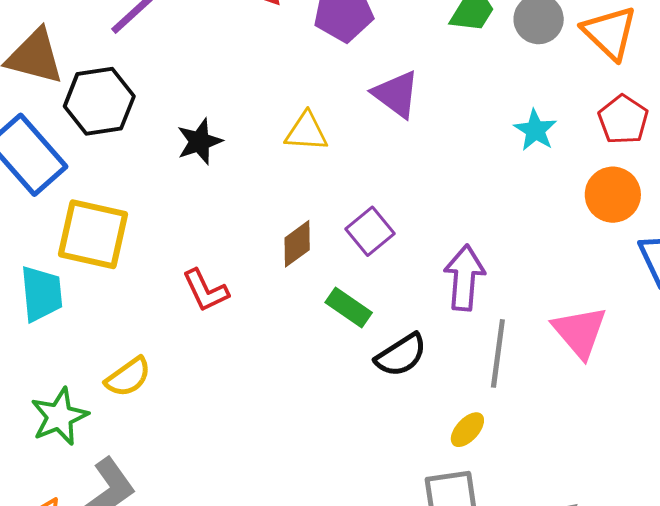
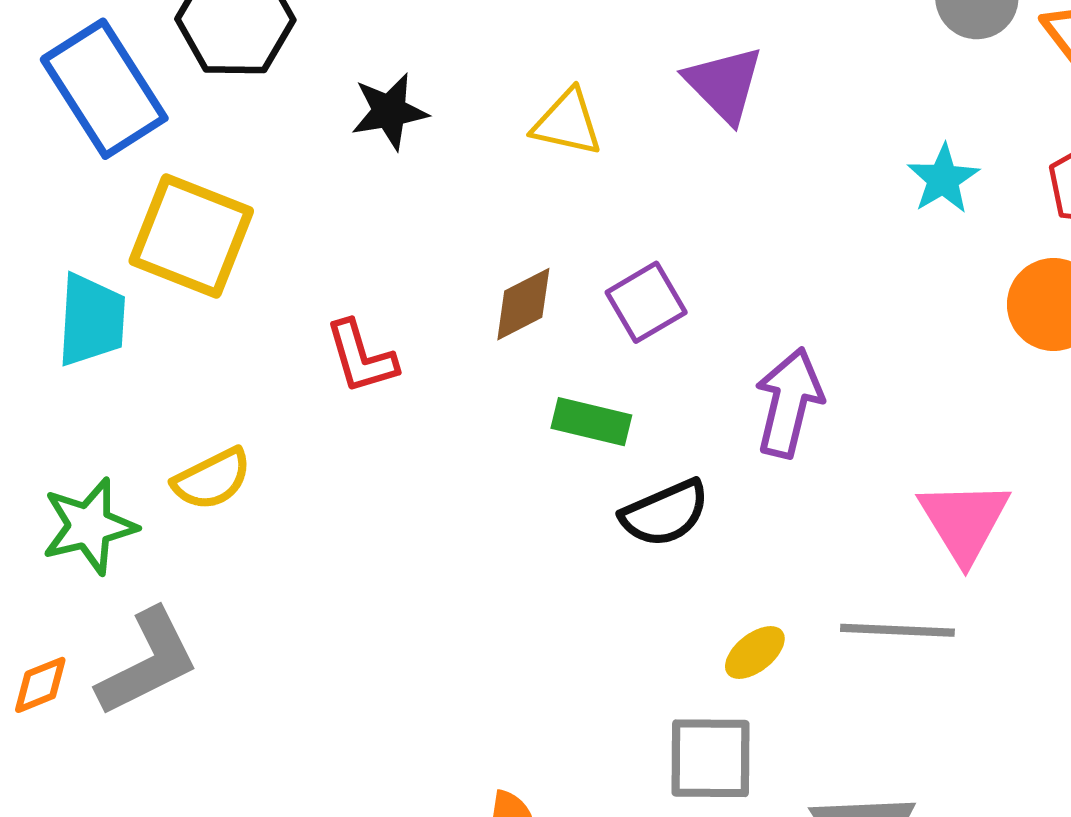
green rectangle: (349, 307) -> (591, 422), turned -30
gray line: (498, 353) -> (897, 630), moved, turned 76

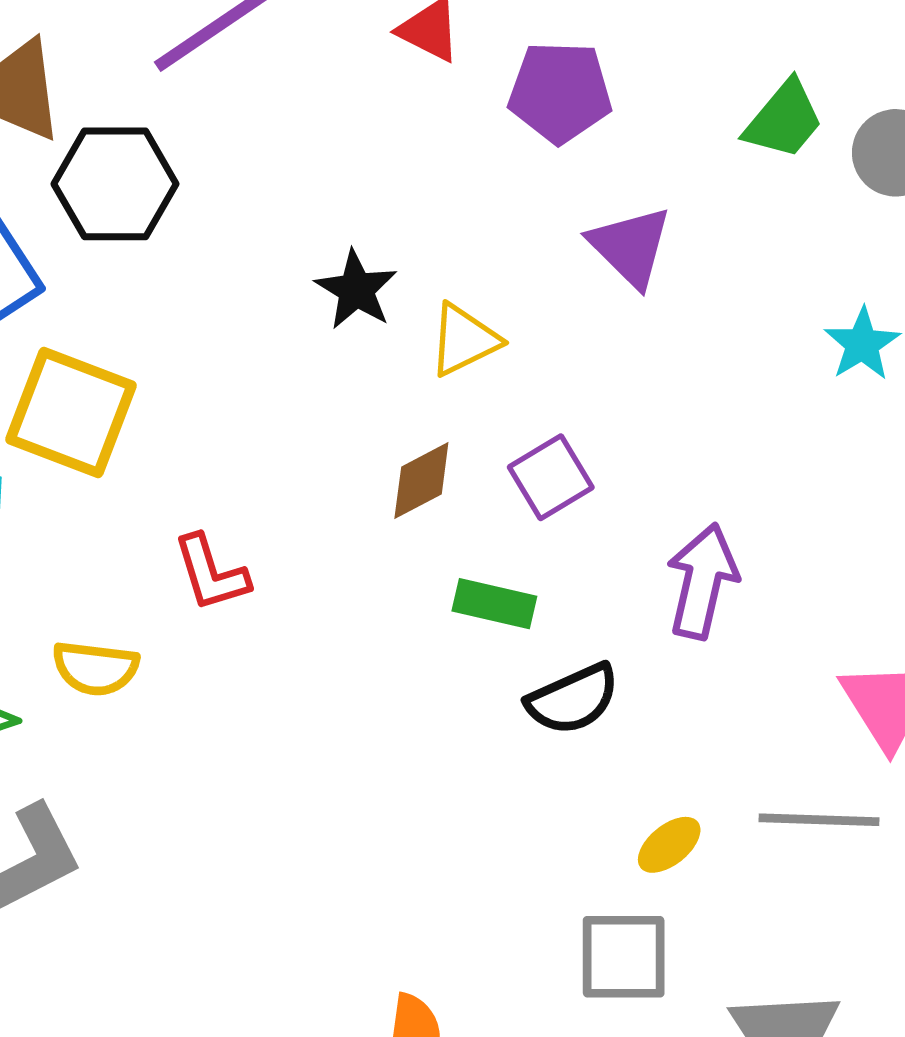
black star: (389, 111) -> (356, 290), moved, turned -30
yellow triangle: (567, 123) -> (464, 340), moved, turned -38
red L-shape: (361, 357) -> (211, 573), moved
yellow semicircle: (212, 479) -> (95, 668), turned 34

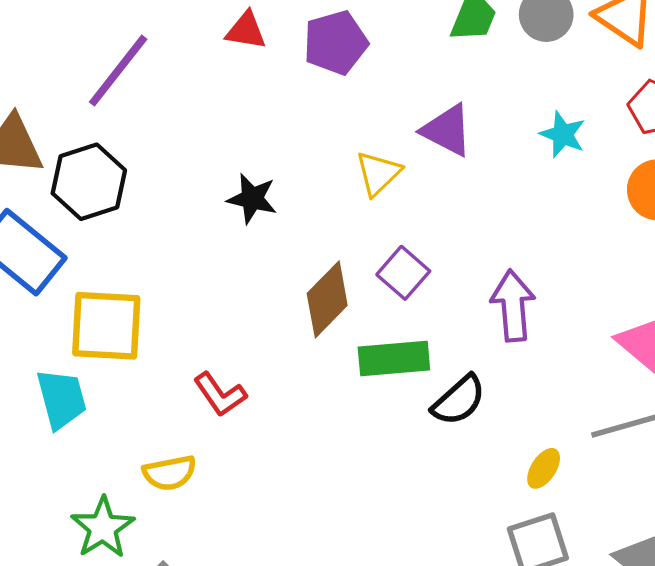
purple triangle: (630, 247) -> (447, 130), moved
yellow triangle: (464, 340) -> (378, 173), moved
brown diamond: (421, 480) -> (327, 299), size x1.4
green rectangle: (494, 604) -> (394, 359), size x1.4

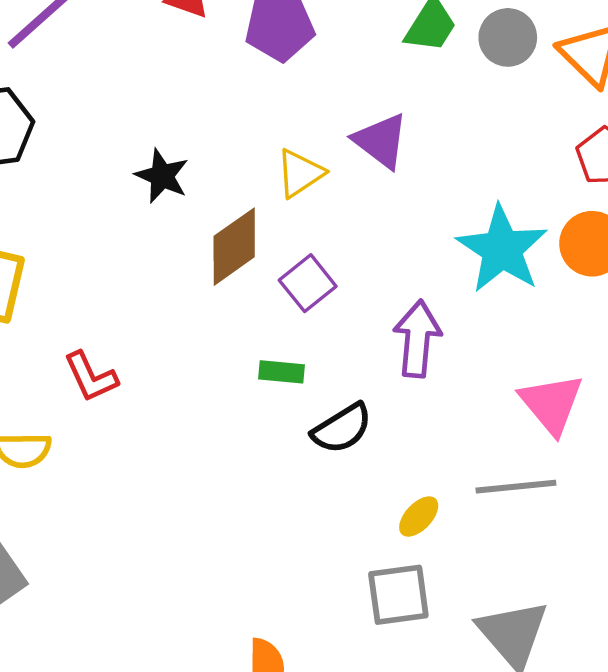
cyan star: (563, 134) -> (502, 249), moved, size x1.8
brown diamond: (327, 299) -> (234, 247), moved
green rectangle: (394, 359) -> (281, 372), size x0.6

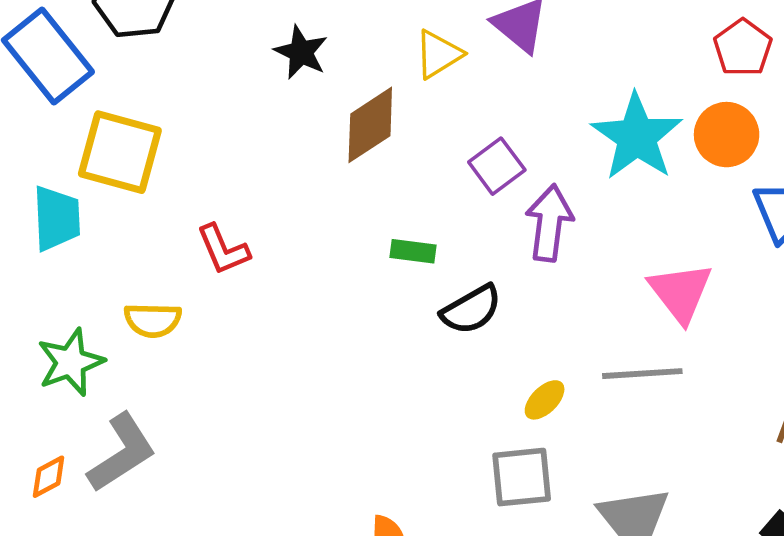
purple square: (308, 283) -> (497, 166), moved

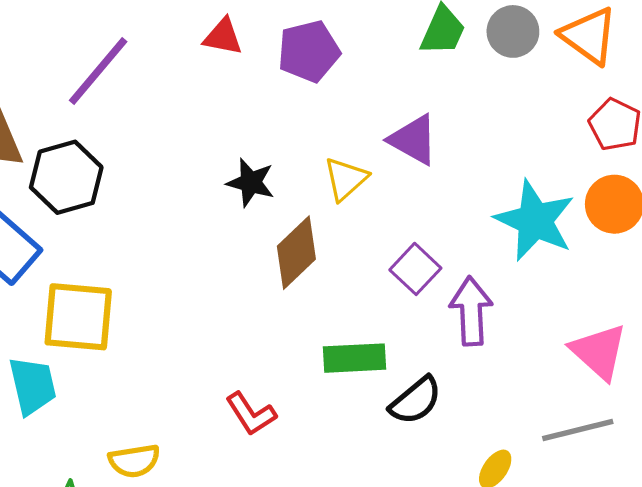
black star: (301, 52) -> (251, 182), moved
red L-shape: (223, 249) -> (251, 414), moved
green rectangle: (413, 251) -> (355, 358), size x1.5

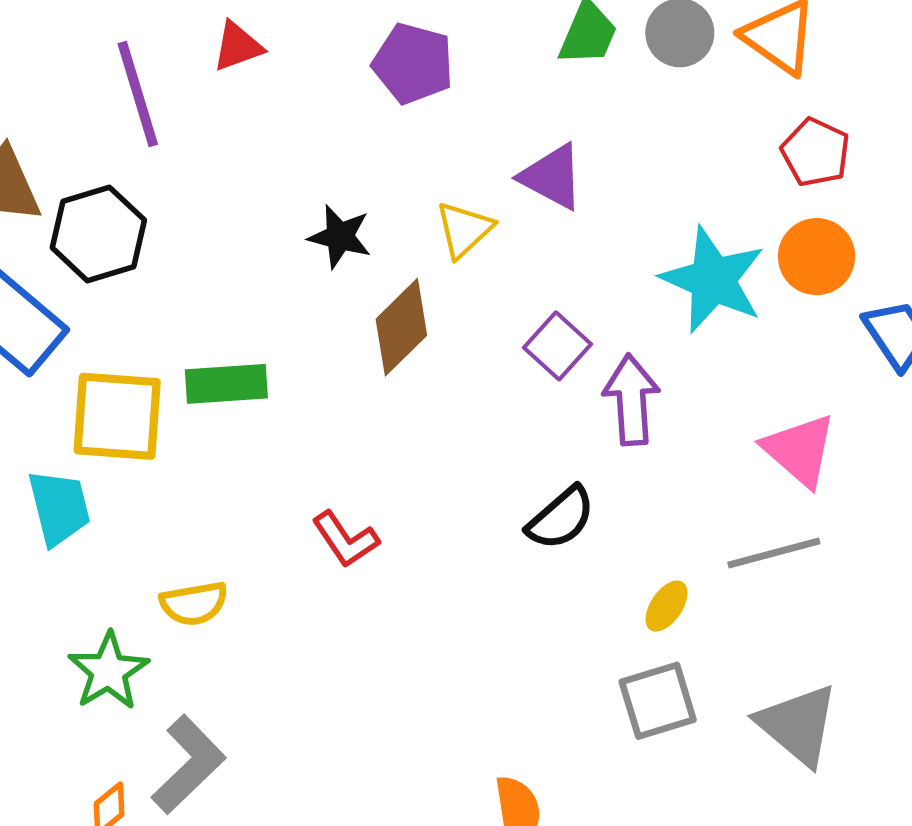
red triangle: (223, 37) -> (238, 46), moved, turned -30
purple pentagon: (309, 51) -> (413, 63), turned 30
purple line: (98, 71) -> (138, 94), turned -56
green rectangle: (355, 358) -> (226, 384), moved

